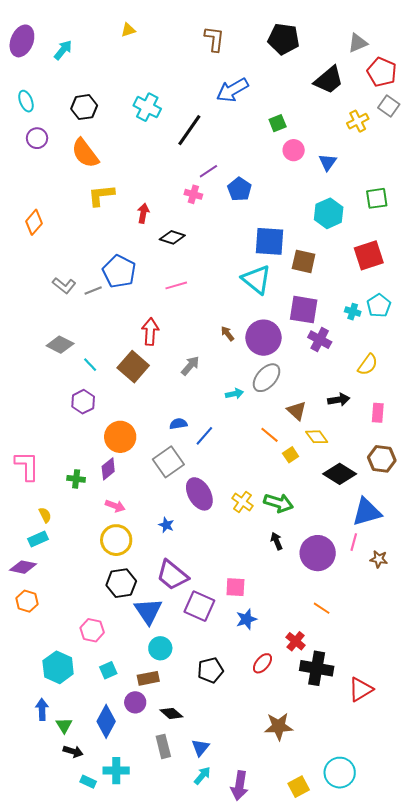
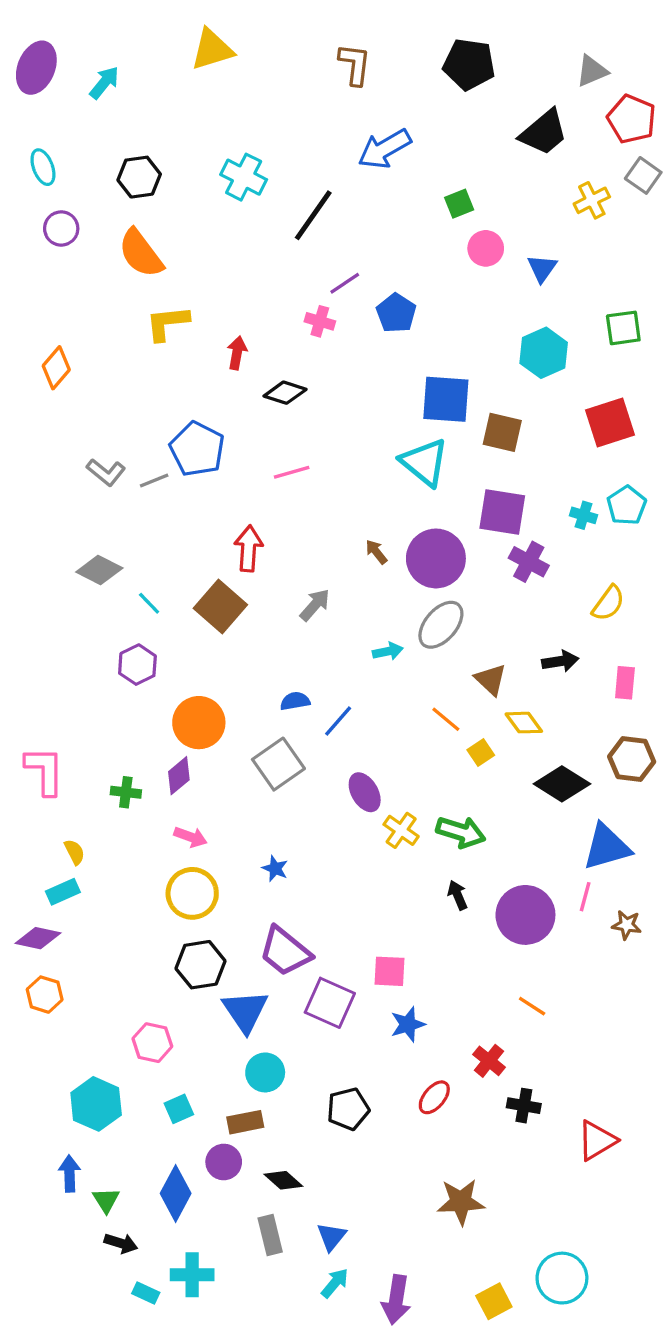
yellow triangle: (128, 30) -> (212, 49), size x1.8
purple ellipse: (199, 494) -> (365, 792), moved, size x0.7
black cross: (317, 668) -> (524, 1106), size x0.6

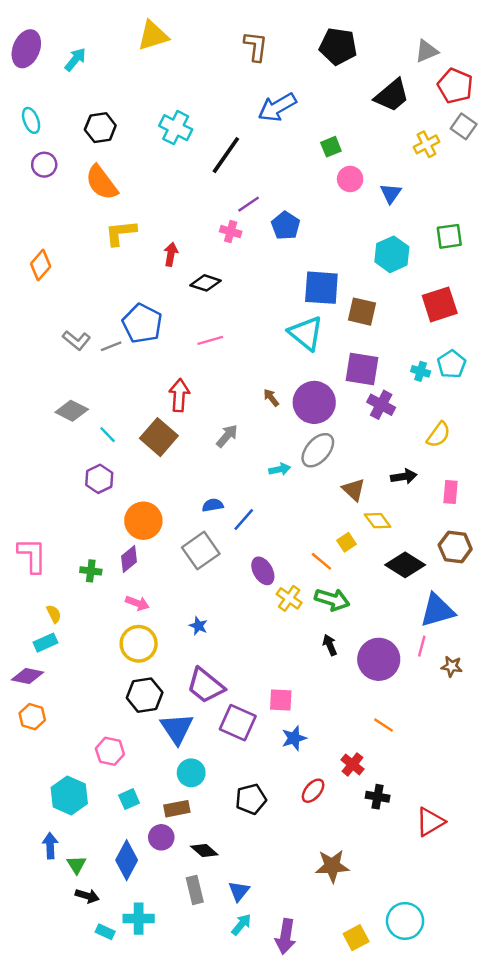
orange line: (446, 719) -> (321, 561), moved

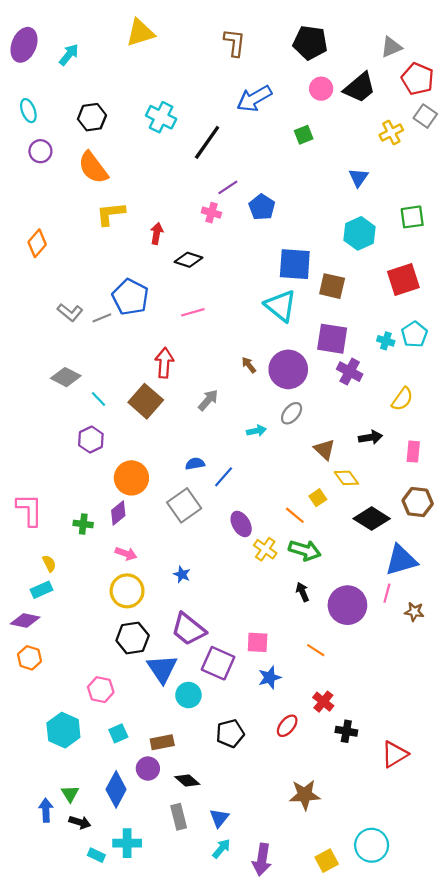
pink circle: (350, 179) -> (321, 89), moved
gray ellipse: (318, 450) -> (292, 413), size x0.7
orange line: (384, 725) -> (316, 650), moved
cyan circle: (191, 773) -> (188, 695), moved
blue arrow: (50, 846) -> (46, 810), moved

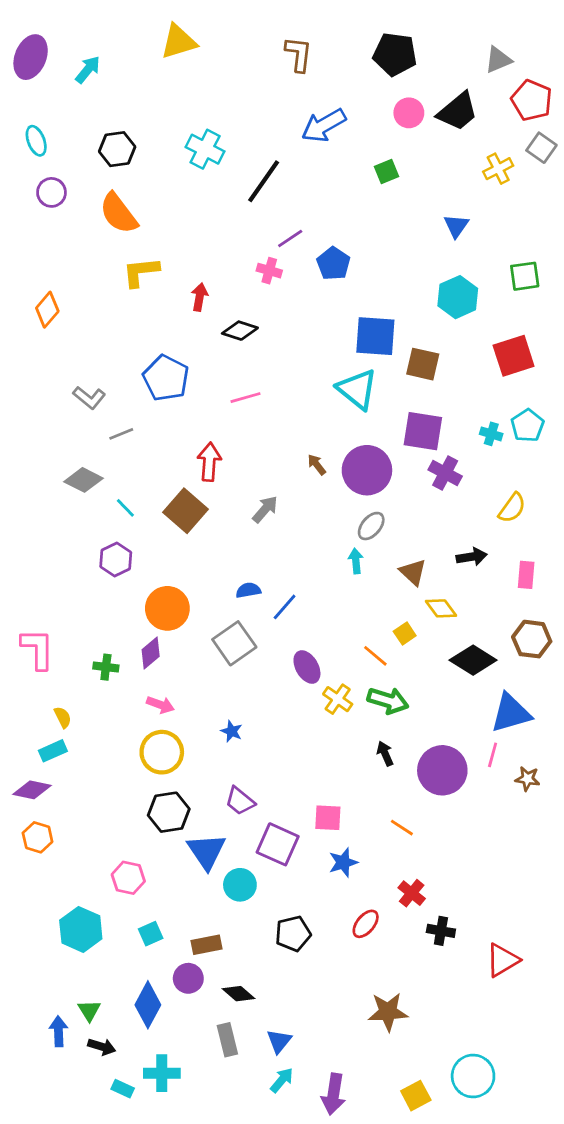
gray line: (102, 318) -> (121, 434), moved
cyan arrow: (256, 431) -> (356, 561), moved, turned -84
purple trapezoid: (188, 629) -> (240, 801), size x0.7

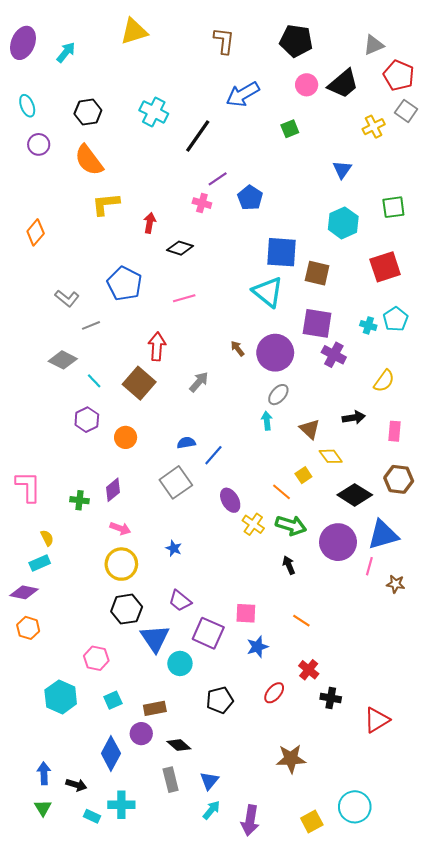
orange circle: (167, 608) -> (126, 437), moved, size x0.7
purple circle: (442, 770) -> (338, 542), moved
green triangle: (89, 1010) -> (43, 808), moved

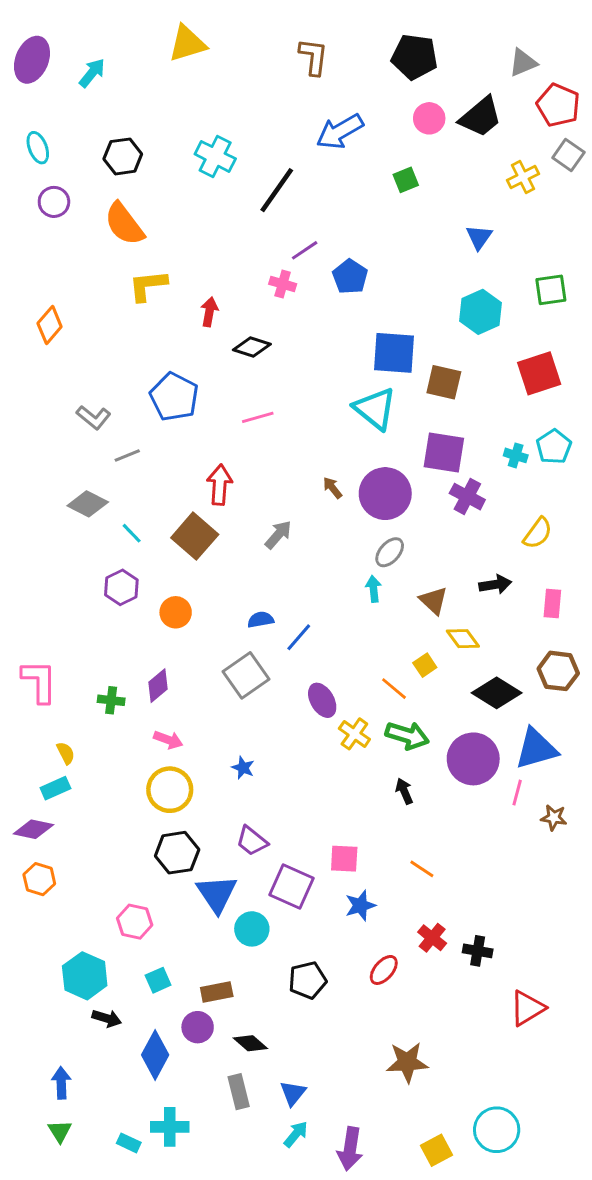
black cross: (331, 698) -> (478, 951), moved
black arrow: (76, 785) -> (107, 1018), moved

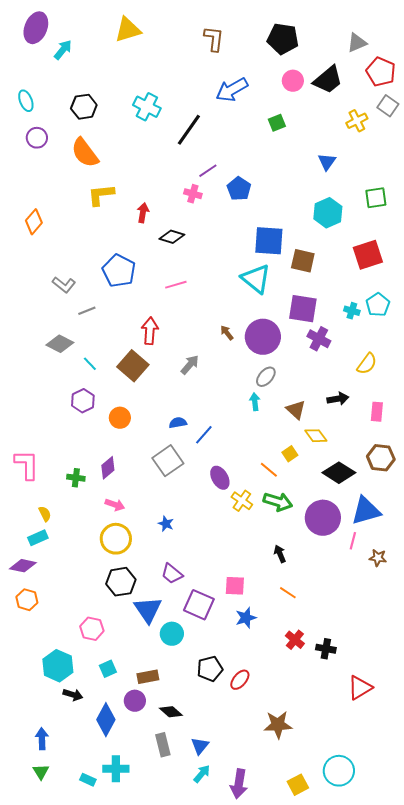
purple ellipse: (32, 60) -> (36, 28), moved
black arrow: (404, 791) -> (280, 554), moved
red ellipse: (384, 970) -> (240, 680), moved

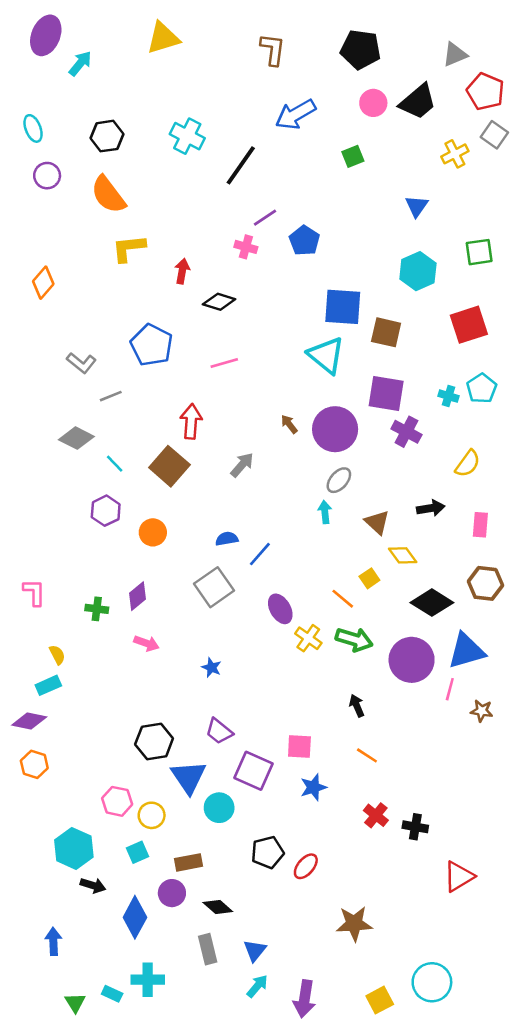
pink L-shape: (27, 465) -> (34, 592), size x0.7
yellow circle: (116, 539) -> (152, 815), moved, size x0.7
green triangle: (41, 772) -> (75, 1003), moved

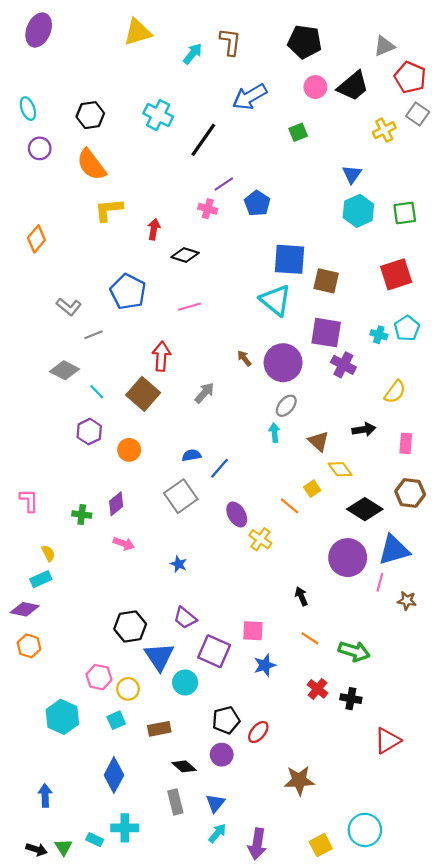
cyan arrow: (80, 63) -> (193, 54), moved
cyan hexagon: (418, 271) -> (358, 211), moved
green arrow: (354, 639) -> (354, 651), moved
black arrow: (93, 885) -> (36, 849), moved
purple circle: (172, 893) -> (222, 755), moved

